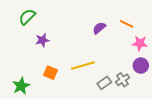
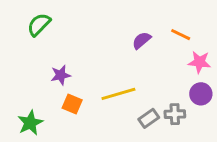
purple star: (42, 40) -> (61, 75), moved
gray cross: (123, 80) -> (175, 114), turned 32

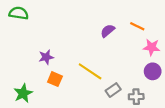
green semicircle: (39, 24) -> (19, 13), moved, turned 54
yellow line: (118, 94) -> (90, 71), turned 50
gray cross: (175, 114) -> (136, 97), moved

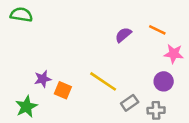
purple star: (46, 57) -> (43, 79), moved
purple circle: (153, 71) -> (164, 81), moved

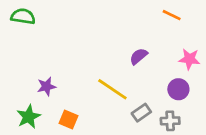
orange line: (157, 30) -> (172, 15), moved
purple semicircle: (123, 35) -> (139, 56), moved
orange square: (63, 90) -> (68, 119), moved

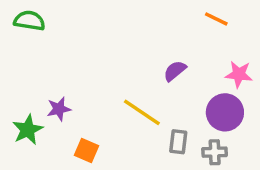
purple circle: (178, 89) -> (225, 112), size x1.4
gray rectangle: (141, 113) -> (178, 142), turned -48
green star: (29, 117) -> (28, 130), moved

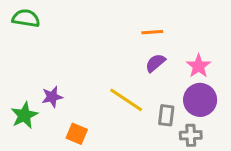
orange line: (216, 19) -> (152, 32), moved, turned -30
pink star: (239, 74) -> (199, 66), moved, turned 30
gray rectangle: (178, 142) -> (166, 115), moved

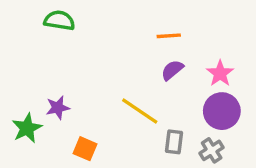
green semicircle: (26, 18) -> (59, 20), moved
gray rectangle: (166, 115) -> (174, 142), moved
gray cross: (191, 135) -> (212, 150), turned -30

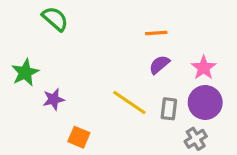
green semicircle: (59, 20) -> (55, 19), turned 32
green star: (27, 128) -> (25, 72), moved
gray rectangle: (174, 142) -> (169, 109), moved

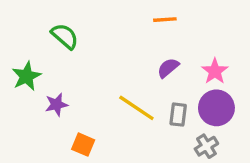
green semicircle: (55, 19) -> (65, 36), moved
orange line: (156, 33) -> (165, 20), moved

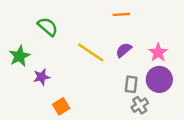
yellow line: (136, 108) -> (91, 52), moved
orange square: (83, 145) -> (61, 106), turned 35
gray cross: (206, 146) -> (140, 105), moved

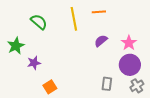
yellow line: (91, 52) -> (74, 19), moved, turned 45
gray rectangle: (131, 84) -> (107, 84), moved
gray cross: (140, 105) -> (137, 86), moved

